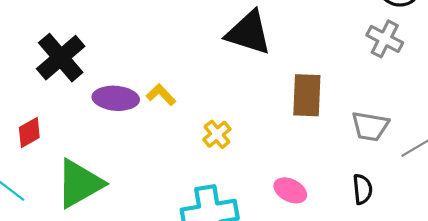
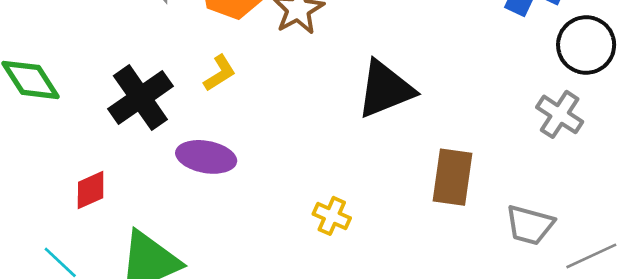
black triangle: (249, 33) -> (385, 89), turned -45
yellow L-shape: (161, 95) -> (220, 73), moved, turned 96
yellow cross: (217, 134) -> (332, 216), turned -32

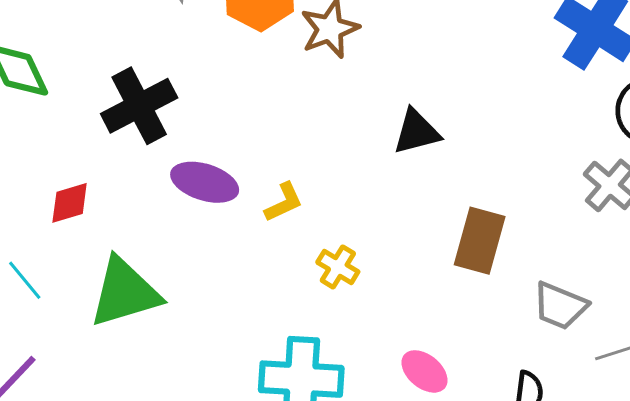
yellow L-shape: (220, 73) -> (284, 202), moved
black triangle: (385, 89) -> (417, 132), size x0.7

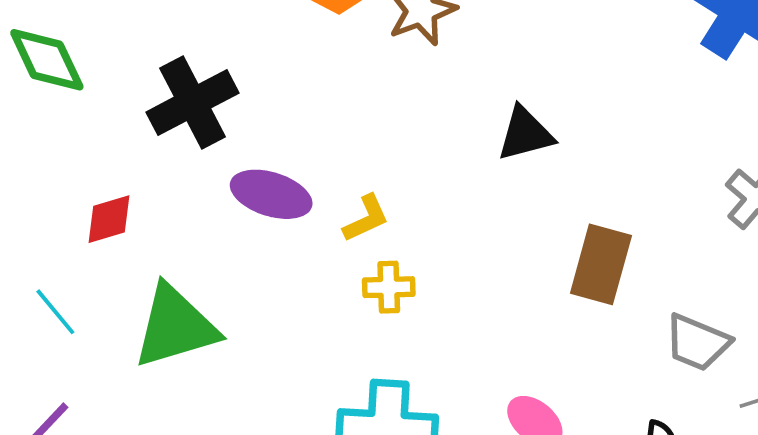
yellow cross: (338, 267) -> (389, 287), moved, turned -33

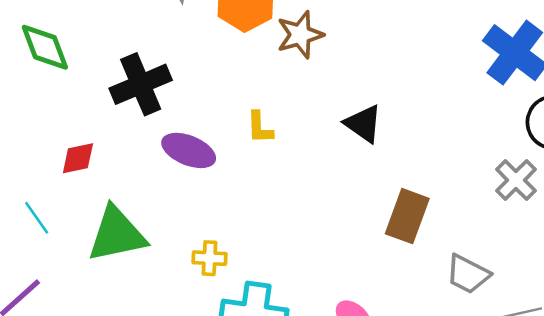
black triangle: (525, 134) -> (363, 124), turned 45
yellow L-shape: (366, 218) -> (260, 128), moved, turned 108
yellow cross: (389, 287) -> (210, 258), moved

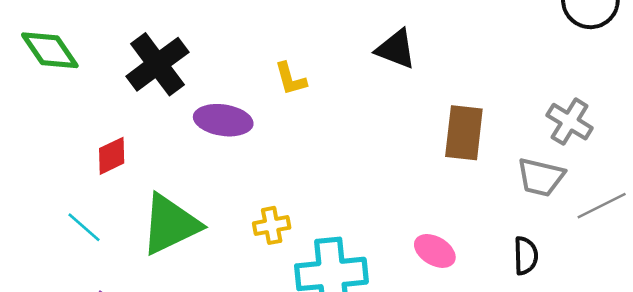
gray cross: (516, 180) -> (570, 122), moved

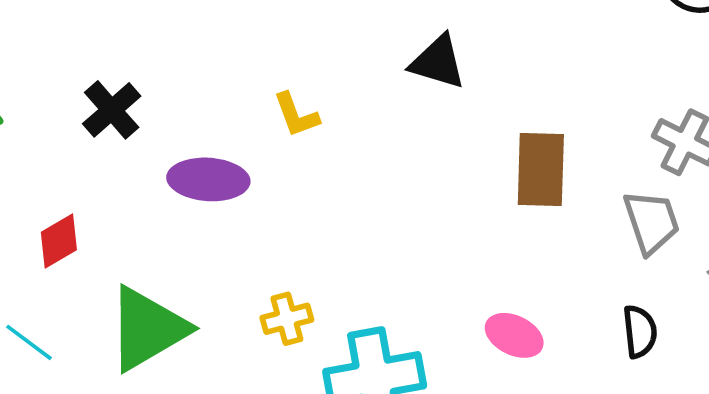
black cross: (157, 64) -> (112, 110), size x0.7
gray trapezoid: (541, 177) -> (651, 222), turned -117

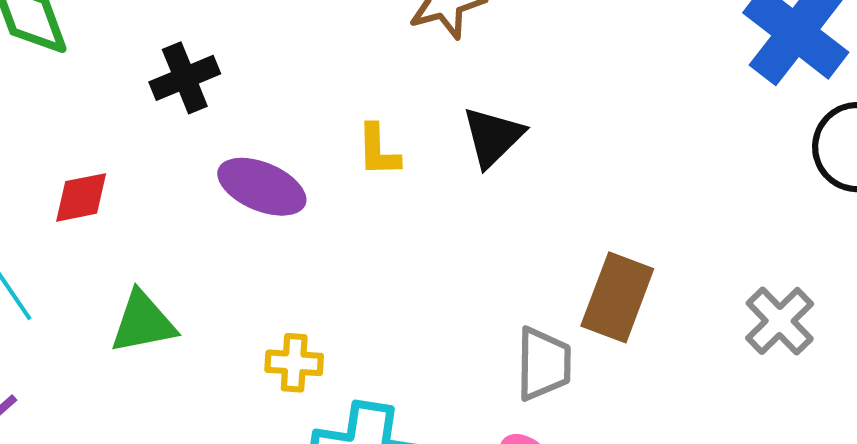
black triangle: (438, 62) -> (493, 137), moved, turned 40
gray trapezoid: (651, 222) -> (544, 364), moved
green triangle: (147, 329) -> (143, 322), size x0.7

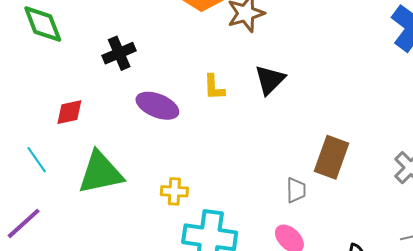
green triangle: (143, 322) -> (100, 173), size x1.4
gray trapezoid: (544, 364) -> (296, 190), size x0.7

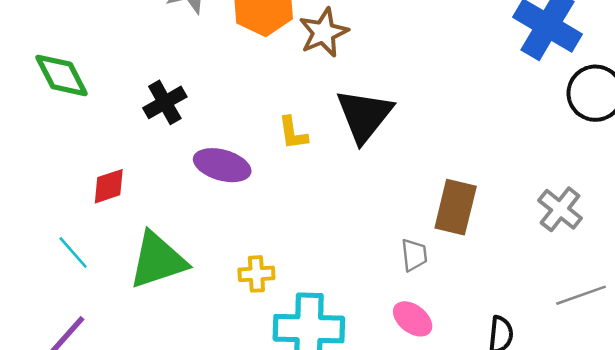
black triangle: (270, 80) -> (364, 115), size x1.4

